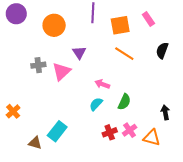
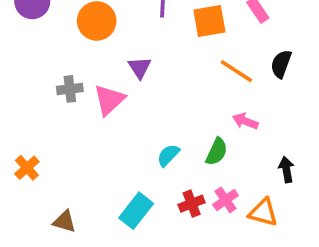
orange line: (124, 54) -> (236, 71), moved
pink arrow: (102, 84) -> (245, 121), moved
cyan rectangle: (57, 131) -> (136, 211), moved

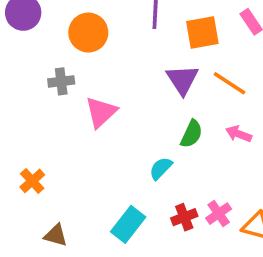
purple triangle: (140, 68) -> (182, 80), moved, size x1.4
gray cross: (70, 89) -> (61, 81), moved
green semicircle: (217, 152) -> (191, 134), moved
orange cross: (27, 168) -> (32, 181), moved

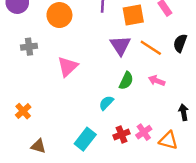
gray cross: (61, 81) -> (29, 47), moved

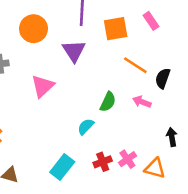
black semicircle: (180, 43) -> (163, 78), moved
purple triangle: (120, 45) -> (74, 51), moved

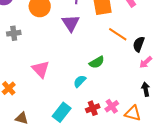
pink triangle: (43, 86) -> (41, 69), moved, turned -30
green semicircle: (108, 102) -> (97, 62), turned 35
pink arrow: (142, 102) -> (146, 62), moved, turned -64

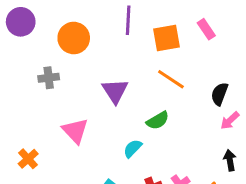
purple triangle: (71, 23) -> (115, 91), moved
gray cross: (14, 33) -> (49, 78), moved
orange line: (118, 34) -> (171, 79), moved

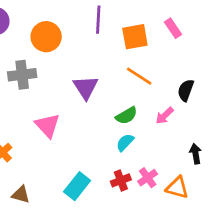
gray cross: (49, 78) -> (22, 75), size x1.4
pink arrow: (230, 120) -> (165, 116), moved
cyan semicircle: (133, 148) -> (125, 142), moved

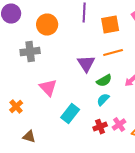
orange line: (139, 76) -> (113, 53), turned -48
purple triangle: (86, 87) -> (86, 64), moved
cyan rectangle: (77, 186) -> (70, 114), moved

